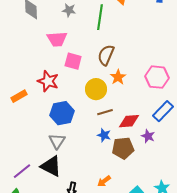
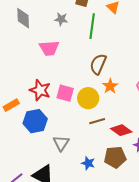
pink square: (73, 61) -> (65, 93), moved
blue hexagon: (62, 113) -> (35, 121), moved
red diamond: (129, 121) -> (121, 130), turned 40
blue star: (104, 135) -> (88, 163), moved
gray triangle: (57, 141) -> (61, 143), moved

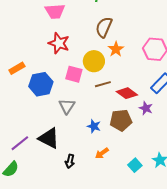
red star: (40, 90) -> (59, 43), moved
pink square: (65, 93) -> (74, 74), moved

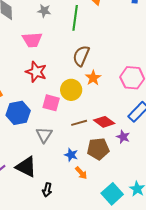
brown line: (103, 84) -> (79, 123), moved
orange arrow: (102, 153) -> (81, 173), moved, turned -96
cyan square: (135, 165) -> (112, 194), size x1.5

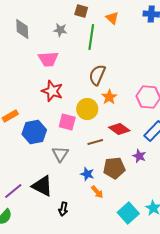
red diamond: (104, 122) -> (119, 129), moved

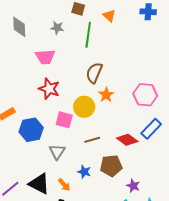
red diamond: (119, 129) -> (127, 140), moved
purple star: (139, 156) -> (133, 186), moved
orange arrow: (97, 192) -> (64, 185), moved

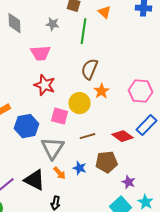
gray triangle: (57, 152) -> (53, 148), size x1.4
orange arrow: (64, 185) -> (60, 173), moved

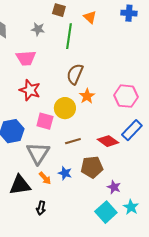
black triangle: (35, 180) -> (20, 185), turned -35

